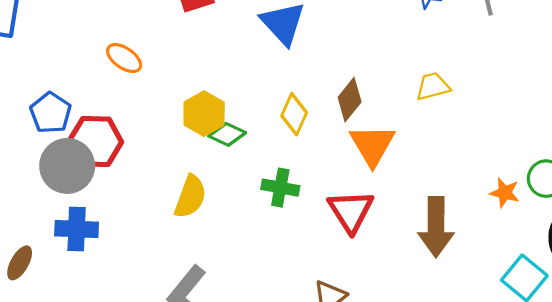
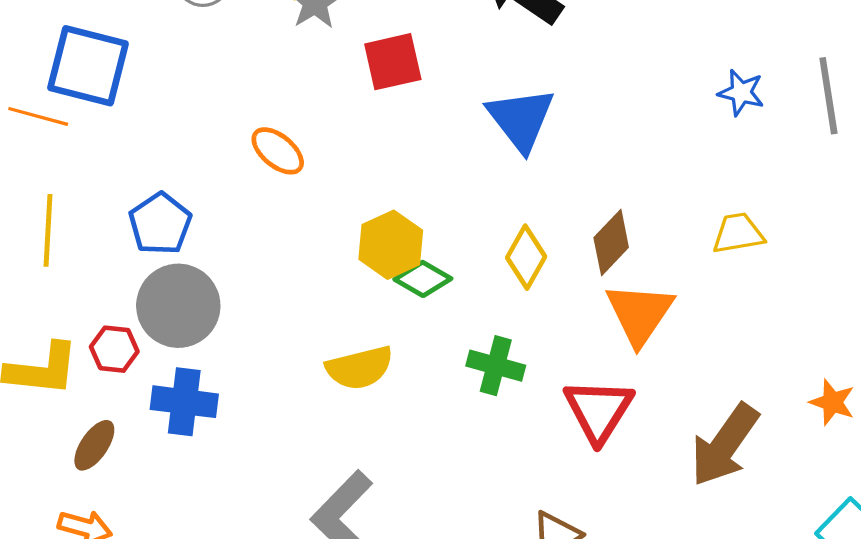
red hexagon: (95, 142) -> (114, 349), moved, size x0.6
yellow semicircle: (190, 197) -> (360, 368), turned 51
brown arrow: (436, 227) -> (725, 445), turned 30

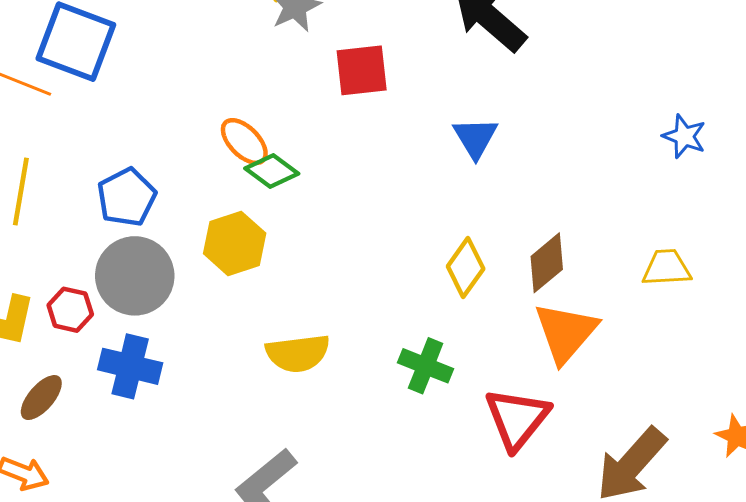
blue triangle: (521, 119) -> (475, 138), size x0.7
yellow hexagon: (391, 245) -> (235, 243), moved
green diamond: (423, 279) -> (272, 171), moved

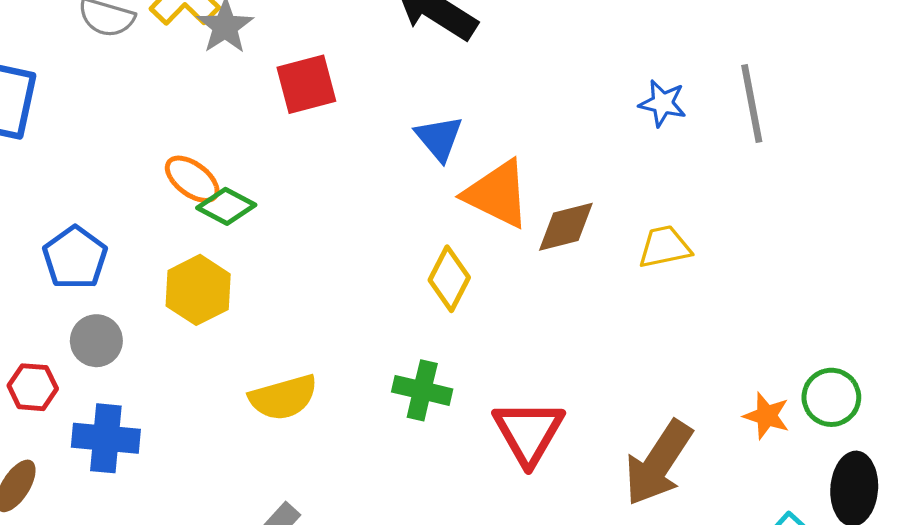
brown diamond: (547, 263) -> (566, 227), moved, turned 34
gray circle: (135, 276) -> (96, 341), size x0.6
orange triangle: (566, 333) -> (497, 194), moved, turned -36

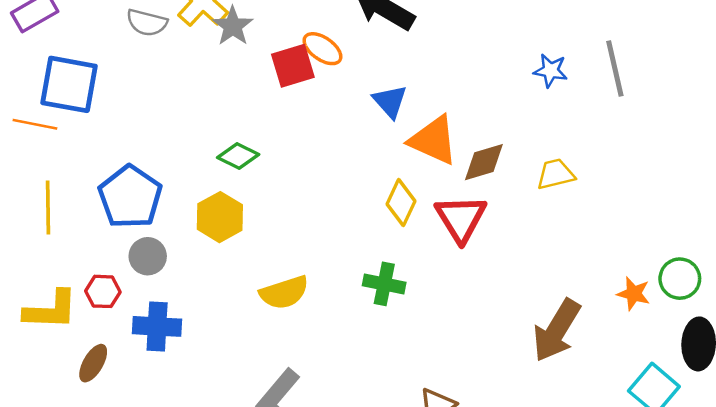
orange ellipse: (192, 179) -> (322, 49), moved
blue pentagon: (75, 258) -> (130, 197), size x1.4
red triangle: (529, 432) -> (461, 218), moved

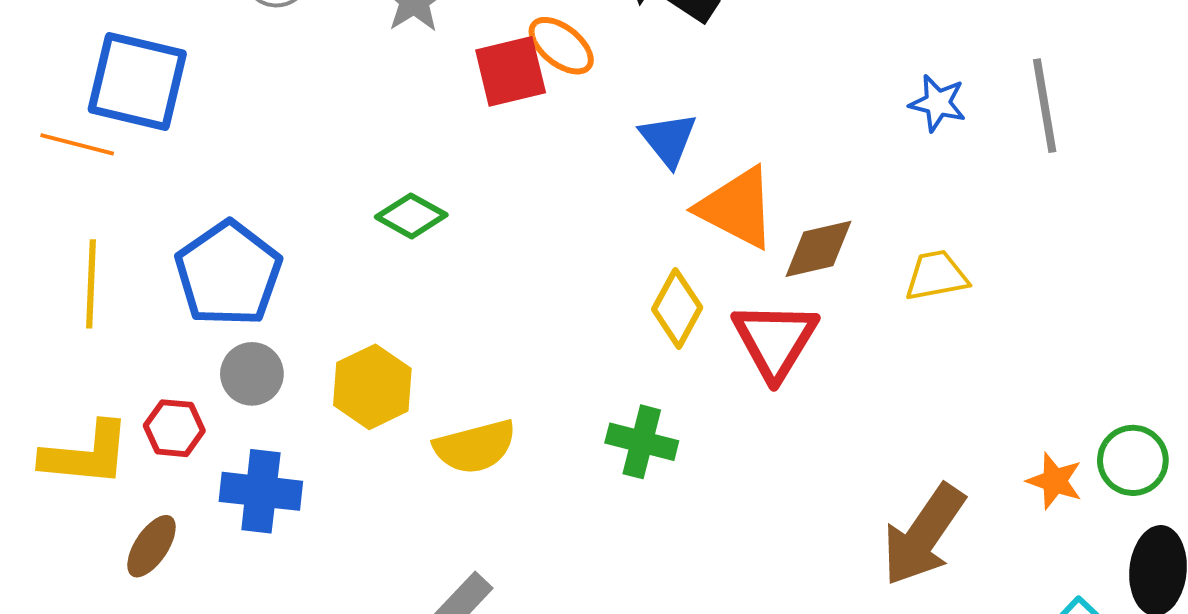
yellow hexagon: (220, 217) -> (372, 387), moved

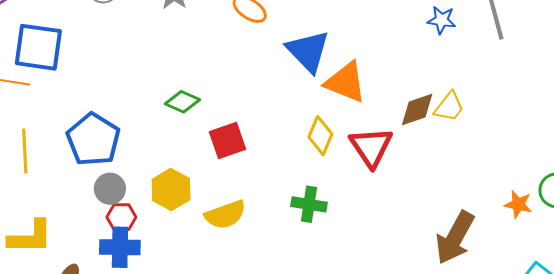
red square: (511, 71) -> (228, 140), moved
blue triangle: (668, 139) -> (308, 51), size x1.5
brown diamond: (818, 249) -> (417, 110), moved
yellow trapezoid: (936, 276) -> (449, 107), turned 144
red hexagon: (174, 428) -> (121, 217), moved

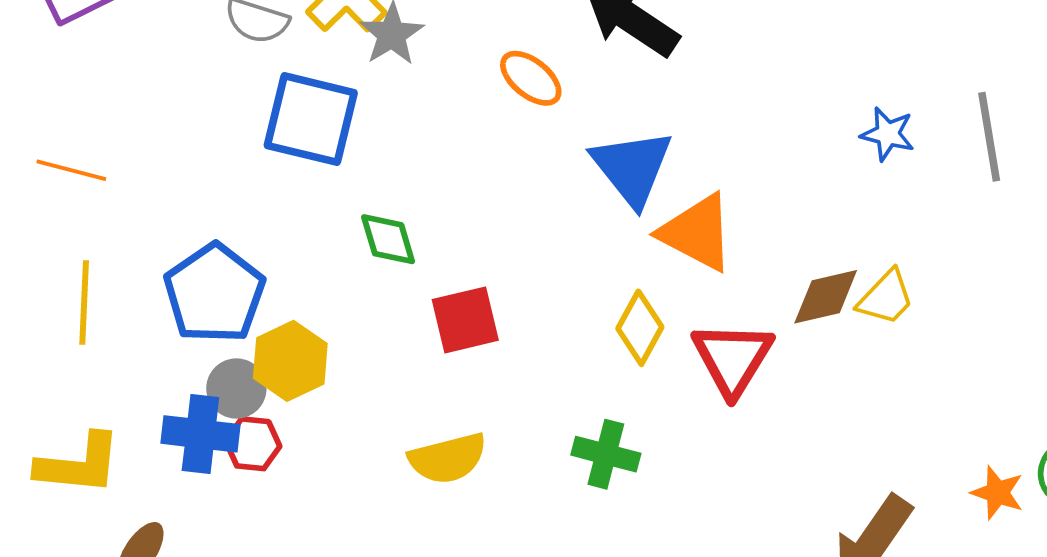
blue square: (38, 47) -> (311, 119), moved
green diamond: (182, 102) -> (388, 239), turned 44
yellow hexagon: (171, 189) -> (290, 361), moved
blue cross: (120, 247) -> (200, 434), moved

